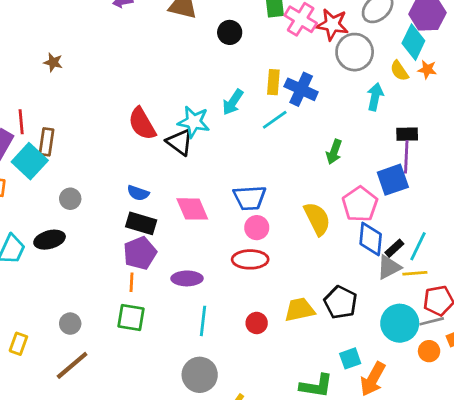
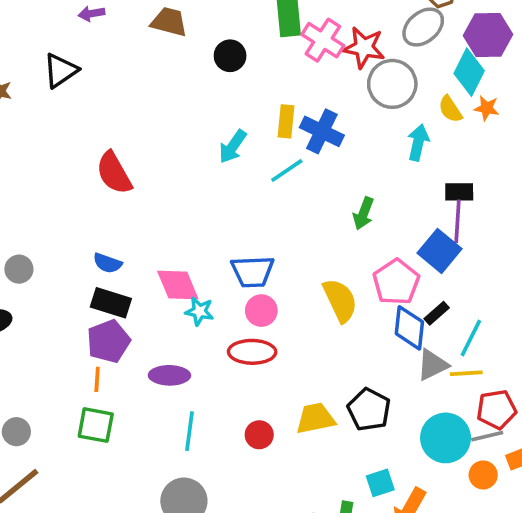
cyan star: (194, 122) -> (199, 311), moved, size x0.7
black triangle: (180, 142) -> (61, 70), moved, turned 48
blue square: (393, 180) -> (439, 251), turned -32
black rectangle: (394, 248) -> (437, 313), moved

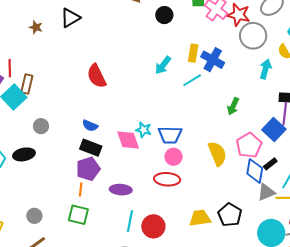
cyan star: (199, 311) -> (144, 130), moved
red circle: (259, 435) -> (153, 226), moved, size x1.5

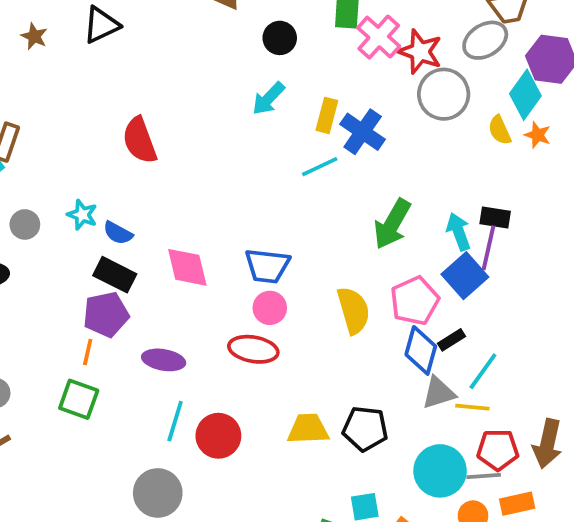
cyan arrow: (163, 65) -> (268, 98), moved
cyan arrow: (265, 69) -> (459, 232), moved, turned -42
green arrow: (233, 106) -> (392, 224), size x1.5
cyan star: (144, 130) -> (82, 215), moved
black pentagon: (230, 215) -> (365, 429), turned -30

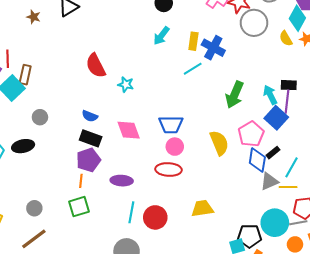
cyan star: (82, 215) -> (126, 85), moved
green square: (79, 399) -> (79, 207), turned -30
black pentagon: (365, 429) -> (249, 236), moved

